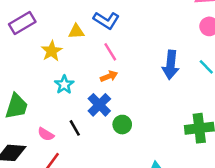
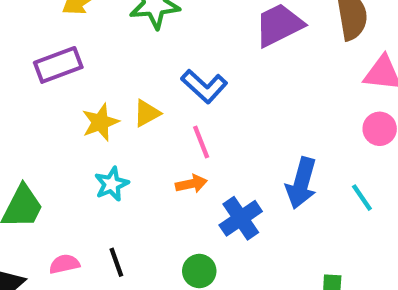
yellow triangle: (76, 31) -> (147, 113), moved, turned -35
blue cross: (99, 105) -> (241, 218), moved
pink semicircle: (46, 134) -> (64, 264), turned 126

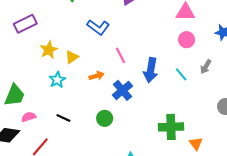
yellow triangle: (147, 113) -> (72, 57), moved
pink line: (201, 142) -> (120, 55), moved
black line: (116, 262) -> (63, 118), turned -40
pink semicircle: (64, 264) -> (29, 117), moved

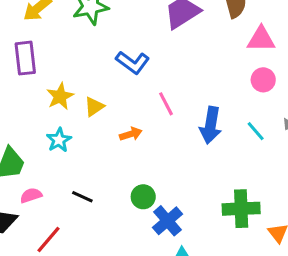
purple rectangle: (25, 24) -> (25, 58), turned -70
cyan star: (57, 80) -> (59, 140), moved
blue cross: (122, 90) -> (168, 221), moved

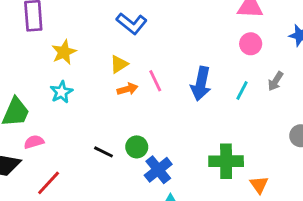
pink line: (166, 104) -> (155, 81), moved
yellow triangle: (94, 107) -> (119, 64), moved
cyan line: (256, 131) -> (242, 91), turned 66
black line: (82, 197) -> (103, 152), moved

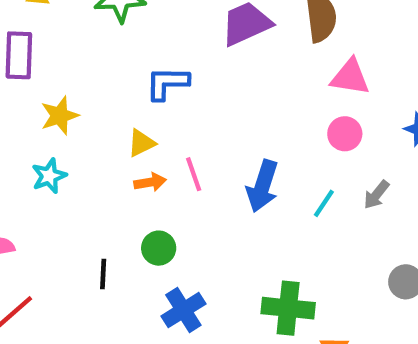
blue L-shape: (132, 23) -> (167, 83), turned 136
green circle: (137, 147) -> (159, 248), moved
black line: (103, 152) -> (103, 274), turned 60

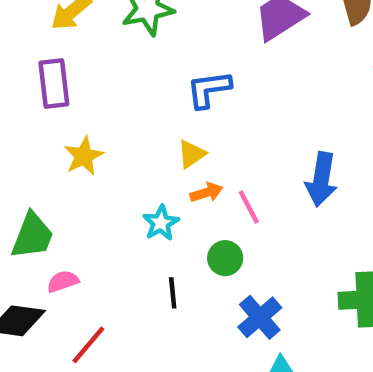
yellow star: (60, 116) -> (84, 156), moved
pink line: (194, 174) -> (249, 207), moved
cyan star: (49, 176) -> (161, 223), moved

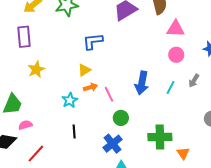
green circle: (225, 258) -> (121, 118), moved

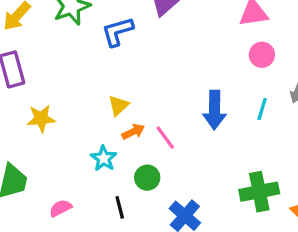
blue L-shape: (93, 41) -> (118, 32), moved
yellow star: (36, 69) -> (41, 118), turned 30
green circle: (121, 118) -> (147, 178), moved
pink semicircle: (25, 125) -> (61, 208), moved

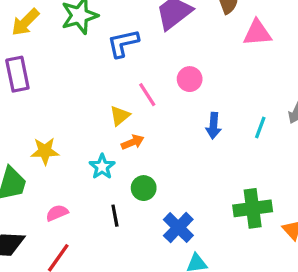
pink circle: (262, 55) -> (190, 79), moved
blue arrow: (214, 110) -> (214, 126), size x0.7
yellow star: (41, 118) -> (45, 151), moved
pink line: (165, 138) -> (147, 95), moved

